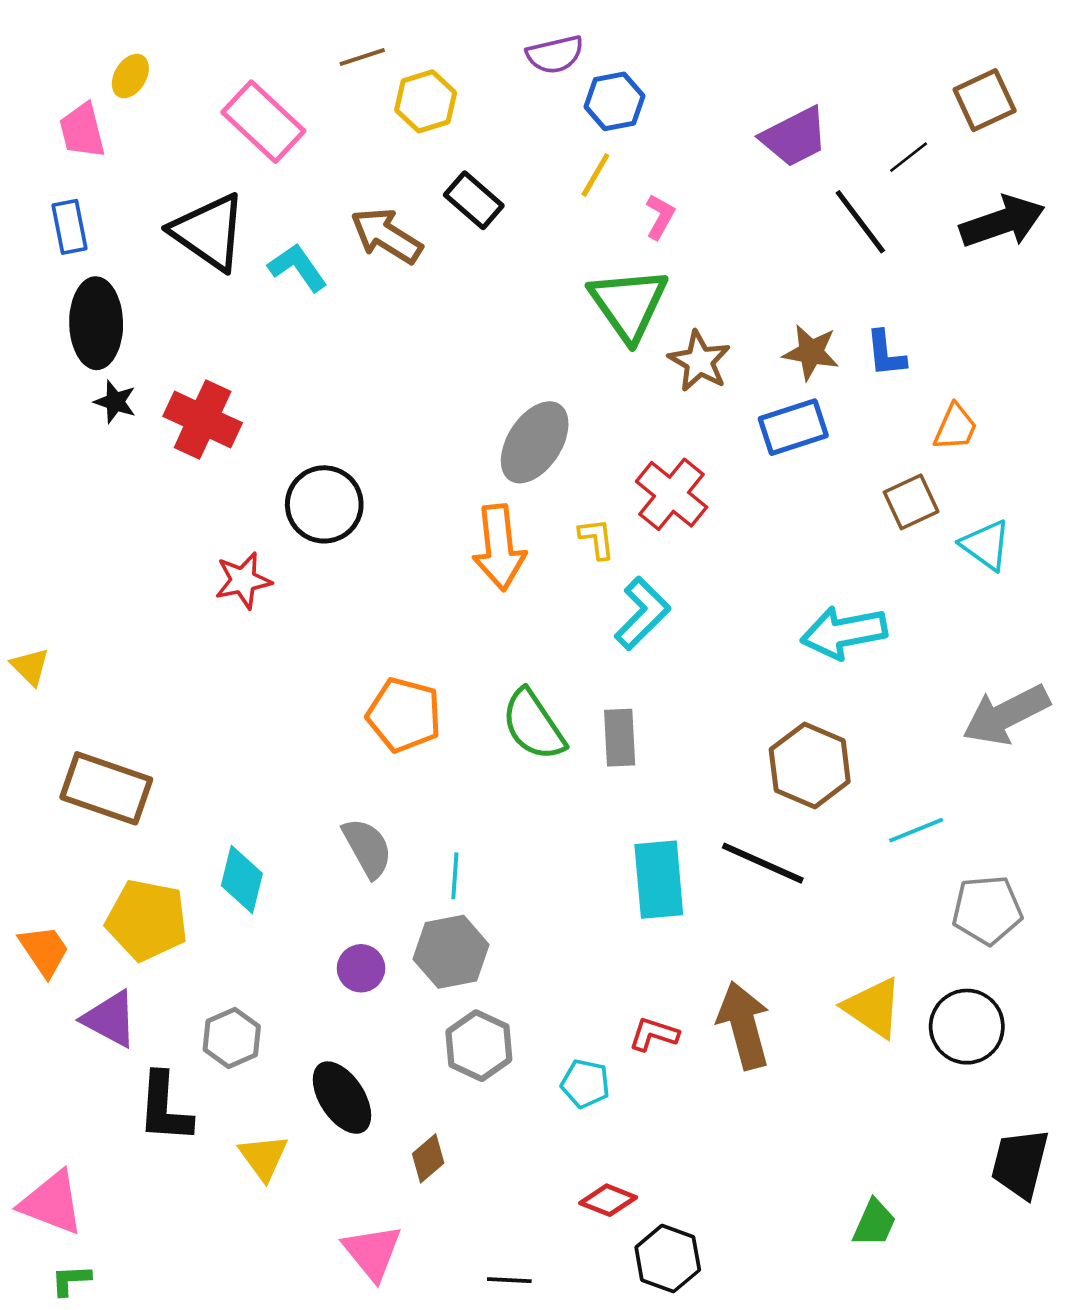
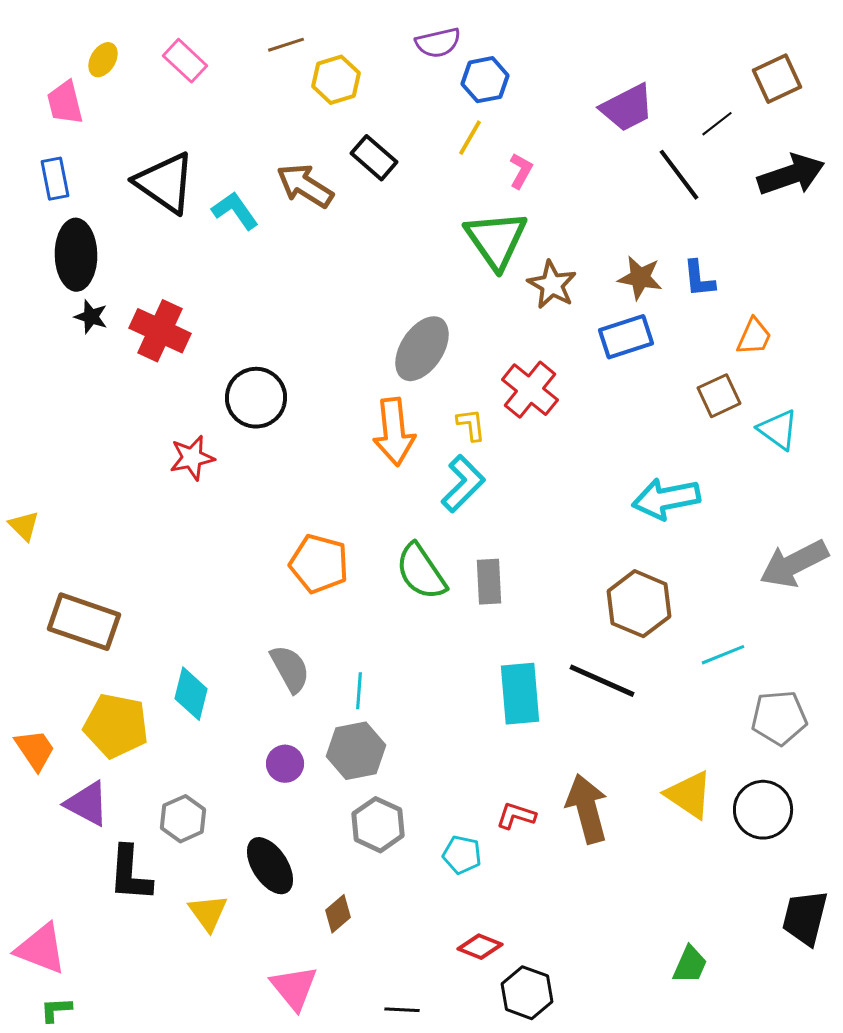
pink rectangle: (263, 122) -> (185, 61), moved, size x0.7
cyan L-shape: (642, 613) -> (463, 484), moved

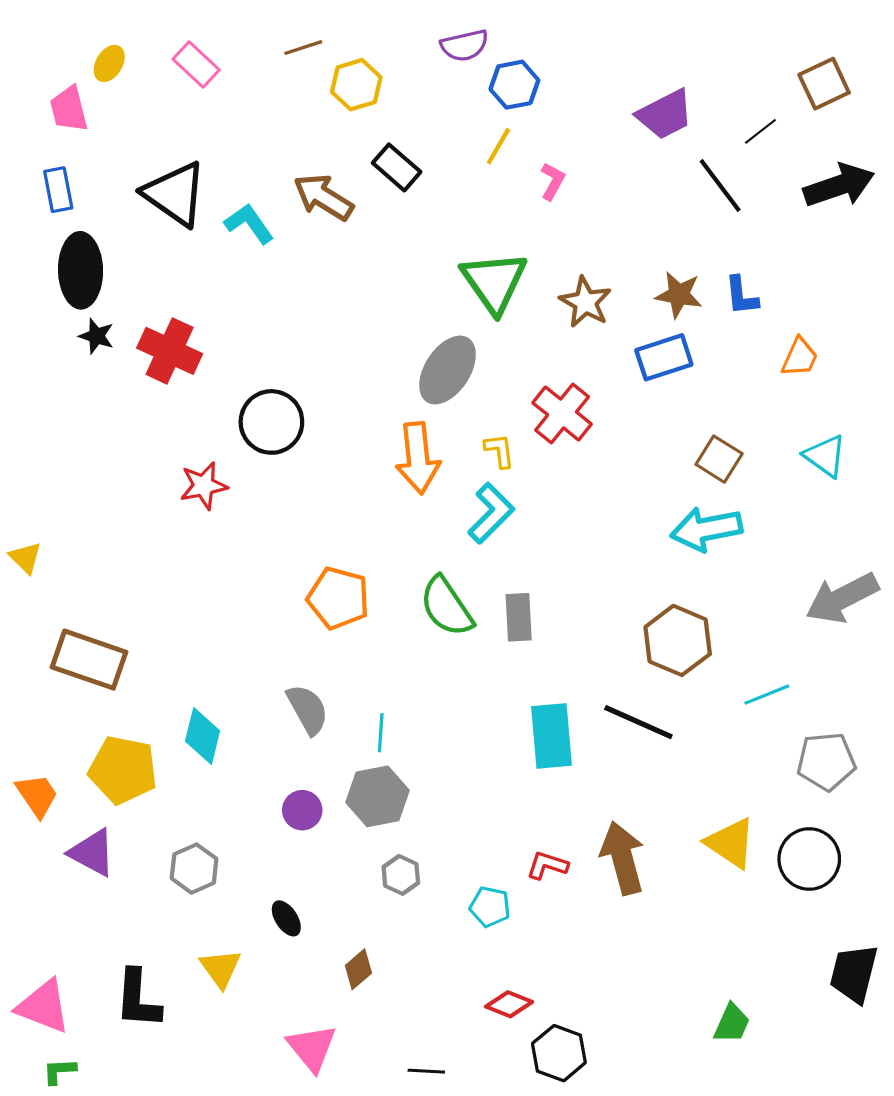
green triangle: (496, 240) -> (494, 282), moved
brown square: (719, 396) -> (719, 459), moved, turned -33
gray hexagon: (378, 825) -> (401, 875), size x0.7
black ellipse: (270, 866) -> (286, 918), size x0.6
black L-shape: (130, 874) -> (138, 999), moved

